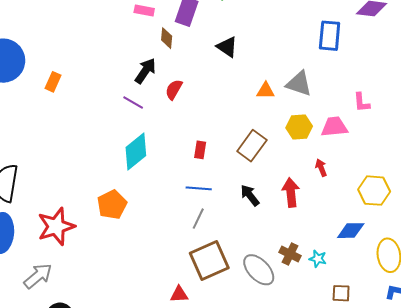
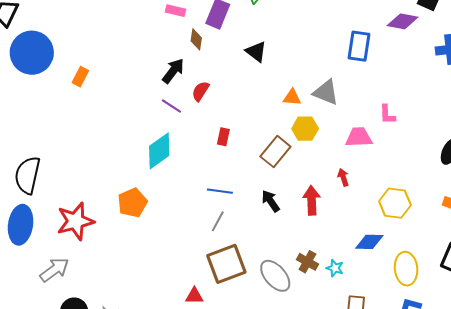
purple line: (133, 102) -> (171, 106), moved
yellow hexagon: (299, 127) -> (305, 129), moved
red rectangle: (200, 150) -> (223, 137), moved

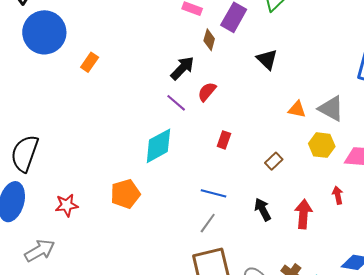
yellow hexagon: (305, 129) -> (322, 145), moved
brown rectangle: (275, 152) -> (274, 161), size x0.6
red star: (75, 221) -> (67, 205), size x0.6

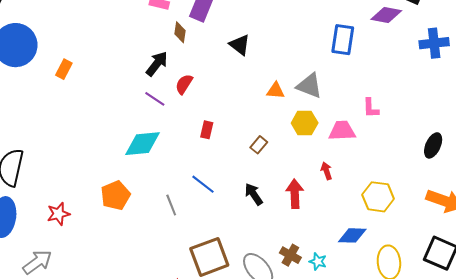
cyan diamond: (158, 146) -> (142, 144), turned 30
blue line: (214, 193) -> (203, 184), turned 30
gray line: (208, 223) -> (171, 205), moved, turned -50

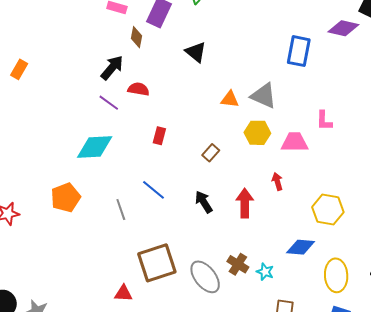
red semicircle: (184, 84) -> (138, 89), turned 65

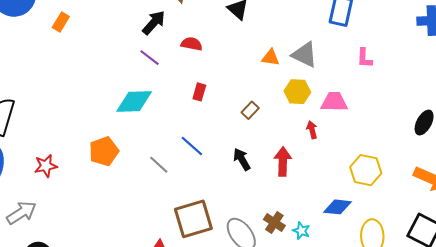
red semicircle: (138, 89) -> (192, 44), moved
pink L-shape: (324, 121) -> (365, 58), moved
red arrow: (277, 181) -> (312, 130), moved
gray line: (121, 209) -> (159, 165), turned -30

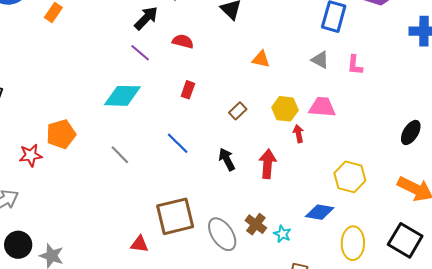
gray triangle: (305, 55) -> (320, 60), moved, size x0.7
yellow hexagon: (297, 92) -> (285, 109), moved
orange pentagon: (104, 151) -> (61, 134), moved
gray line: (159, 165) -> (120, 155), moved

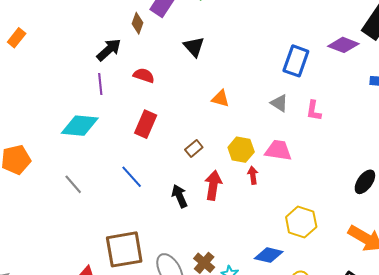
purple line: (140, 53) -> (100, 84), turned 40
red rectangle: (188, 90) -> (146, 124), size x1.5
red arrow: (268, 164) -> (213, 185), moved

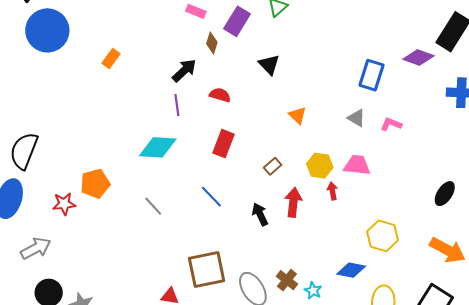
orange rectangle: (17, 38) -> (111, 59), moved
orange triangle: (220, 99) -> (297, 115), turned 30
pink L-shape: (314, 111) -> (391, 124), turned 105

